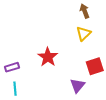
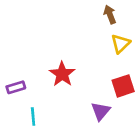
yellow triangle: (84, 33) -> (120, 44), moved
cyan line: (15, 89) -> (33, 116), moved

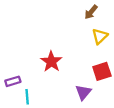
brown arrow: (110, 14) -> (91, 12), turned -120
purple rectangle: (16, 87) -> (13, 81), moved

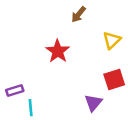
brown arrow: (91, 12) -> (79, 14), moved
red star: (51, 62) -> (58, 51), moved

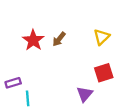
brown arrow: (79, 14) -> (59, 39), moved
red star: (58, 51) -> (33, 40), moved

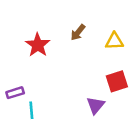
yellow triangle: (101, 37) -> (114, 41), turned 42
brown arrow: (59, 39) -> (78, 32), moved

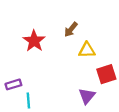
yellow triangle: (114, 41) -> (87, 50), moved

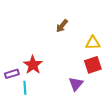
red star: (34, 41) -> (33, 65), moved
yellow triangle: (87, 50) -> (93, 43), moved

